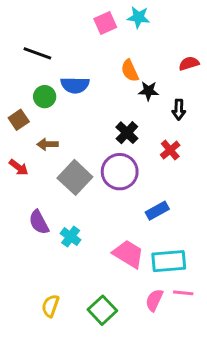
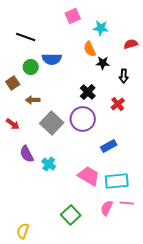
cyan star: (138, 17) -> (101, 28), moved
red arrow: (19, 167) -> (13, 124), moved
yellow semicircle: (50, 306) -> (23, 231), moved

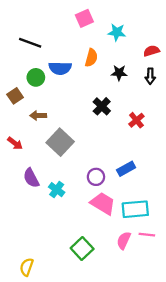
orange semicircle: (90, 49) -> (91, 58), moved, turned -140
black arrow: (124, 76) -> (150, 76), moved
purple circle: (83, 119) -> (96, 177), moved, size x0.6

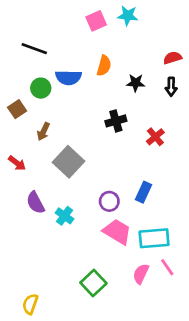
cyan star: (117, 32) -> (128, 16), moved
black cross: (102, 106) -> (116, 121), turned 30
brown arrow: (38, 116) -> (43, 132), turned -63
blue rectangle: (126, 169) -> (144, 192), turned -36
pink line: (147, 235) -> (167, 267), turned 49

